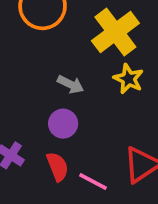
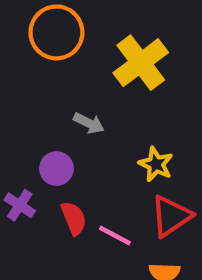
yellow star: (128, 79) -> (156, 164), moved
purple circle: (63, 124) -> (56, 169), moved

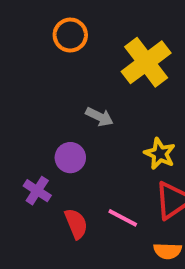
orange circle: (56, 32) -> (70, 35), size x0.7
red semicircle: (74, 218) -> (76, 224), moved

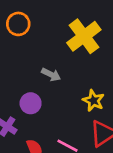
orange circle: (70, 35) -> (18, 24), moved

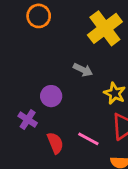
gray arrow: (51, 75) -> (83, 70), moved

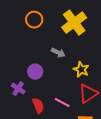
orange circle: (39, 16) -> (34, 20), moved

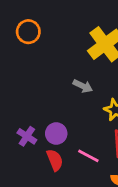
orange circle: (34, 20) -> (28, 32), moved
purple circle: (35, 72) -> (56, 134), moved

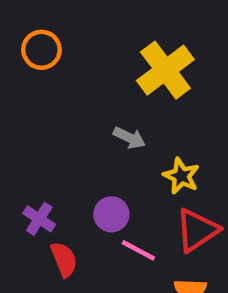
purple circle: (56, 134) -> (111, 214), moved
red semicircle: (55, 160) -> (64, 259), moved

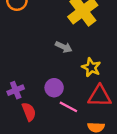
purple cross: (39, 219) -> (16, 90), turned 35
red triangle: (197, 230) -> (100, 96), turned 35

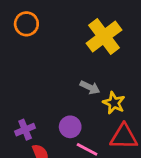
gray arrow: (64, 47) -> (90, 87), moved

